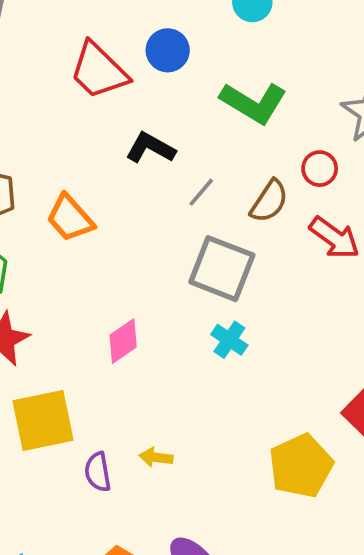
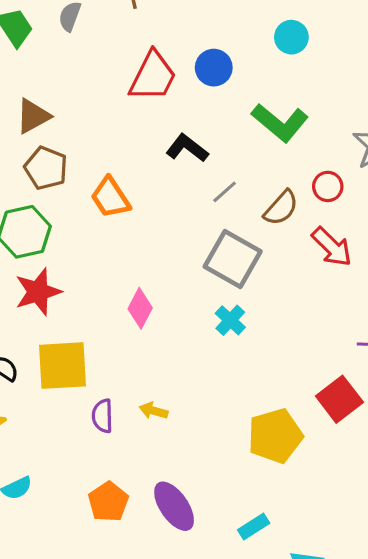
red trapezoid: (99, 71) -> (153, 76), turned -116
pink diamond: (123, 341) -> (140, 308), turned -36

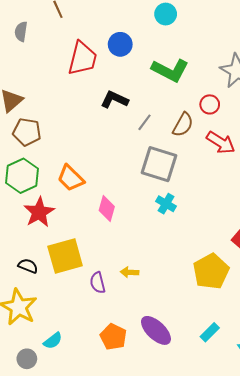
orange trapezoid: (110, 198) -> (71, 178), moved

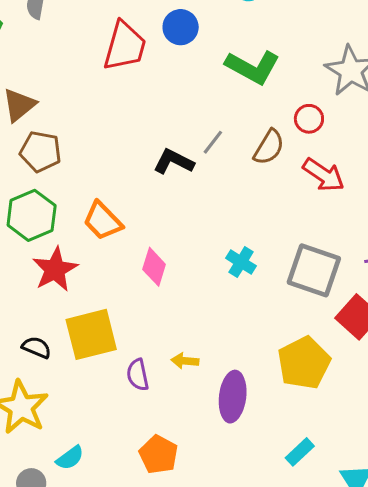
black L-shape: (114, 100) -> (174, 162), moved
gray square: (159, 164) -> (314, 270), moved
purple ellipse: (156, 330) -> (233, 397), moved, turned 52

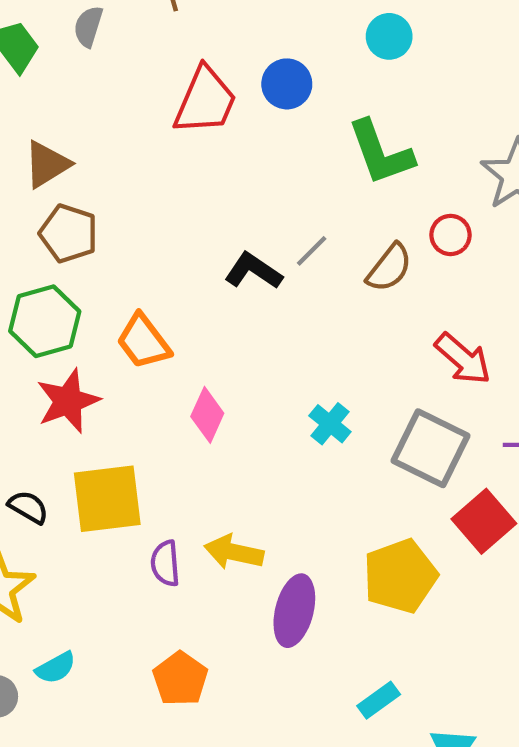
green L-shape: (253, 67) -> (381, 153), turned 34
red arrow: (324, 175) -> (463, 359), moved
yellow arrow: (185, 361) -> (234, 552), size x1.5

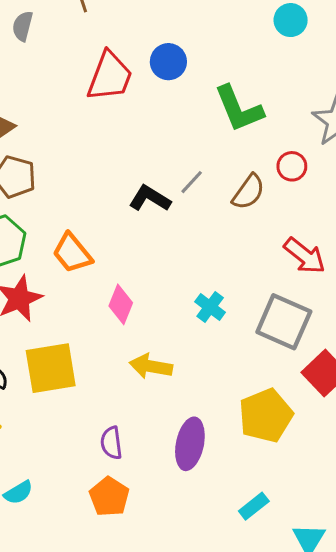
cyan circle: (389, 36) -> (291, 20), moved
yellow arrow: (234, 552) -> (151, 366), moved
purple semicircle: (165, 563) -> (111, 443), moved

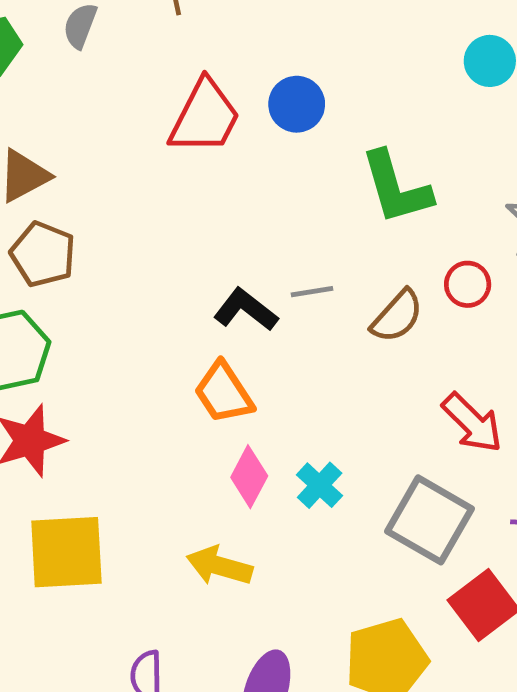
gray line: (192, 182) -> (312, 292), turned 32
orange trapezoid: (72, 253) -> (224, 393), moved
pink diamond: (121, 304) -> (249, 477), moved

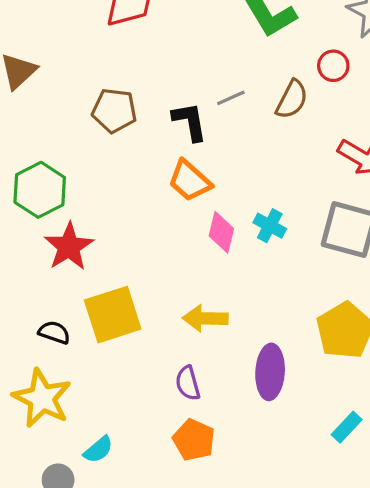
brown pentagon: (43, 254) -> (114, 111), moved
black L-shape: (246, 310) -> (190, 122), turned 57
yellow arrow: (219, 566) -> (205, 318), moved

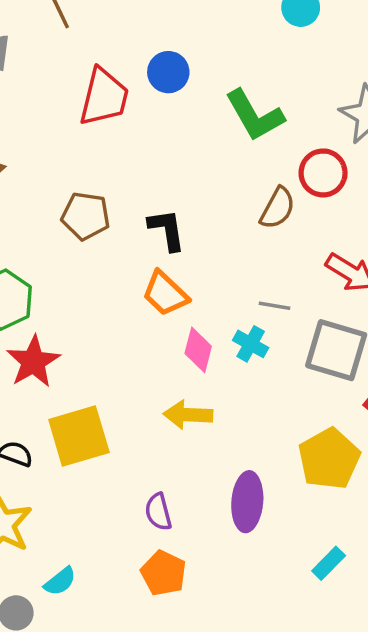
red circle: (333, 66) -> (323, 173), size x1.4
gray line: (231, 98) -> (275, 306), moved, turned 32
yellow arrow: (205, 318) -> (188, 415), moved

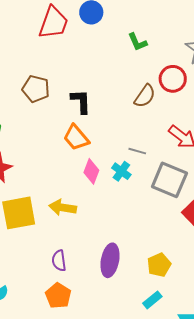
green L-shape: (255, 115) -> (137, 42), size x0.6
yellow arrow: (188, 415) -> (63, 208), moved
yellow pentagon: (329, 459) -> (159, 265), moved, size x0.7

